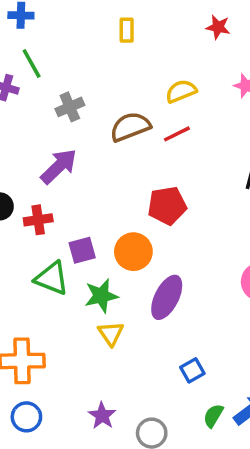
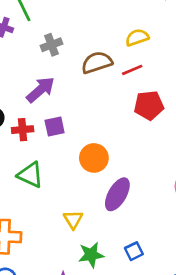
red pentagon: (167, 206) -> (149, 105), moved
purple square: (82, 250) -> (55, 127), moved
green star: (101, 296) -> (91, 255), moved

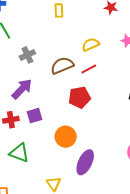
red pentagon: (149, 105) -> (80, 97), moved

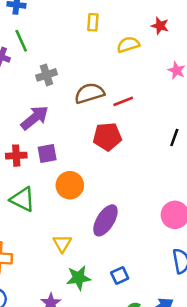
yellow semicircle: (91, 45) -> (128, 45), moved
orange circle: (66, 137) -> (70, 185), moved

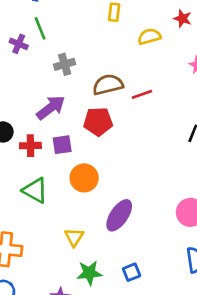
red pentagon: (107, 137) -> (98, 121), moved

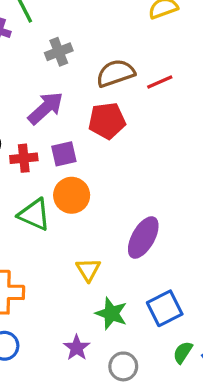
orange circle: (84, 178) -> (72, 195), moved
blue square: (132, 272) -> (165, 308), size x1.5
green star: (89, 273) -> (111, 313), turned 30

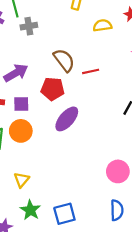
gray cross: (59, 52) -> (29, 26), moved
brown semicircle: (116, 73) -> (64, 60), turned 60
purple ellipse: (143, 238) -> (67, 119), moved

